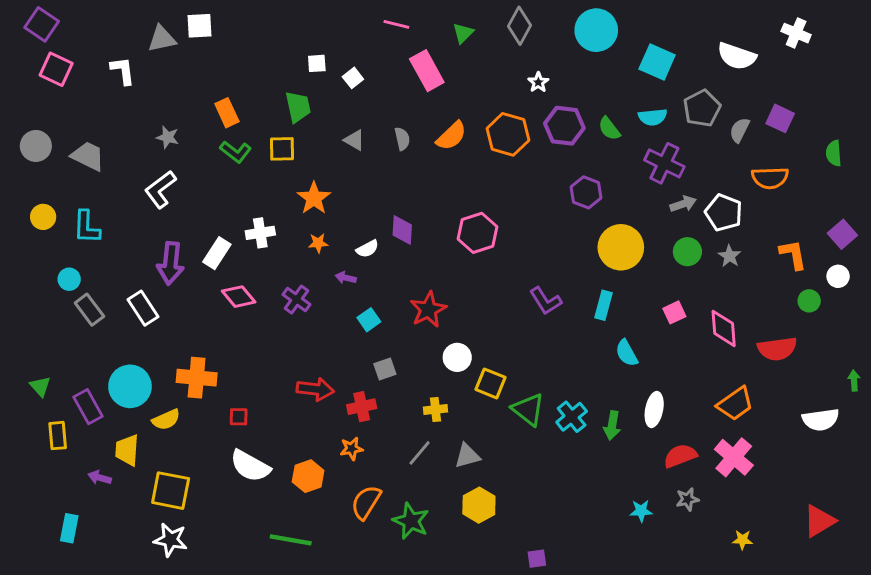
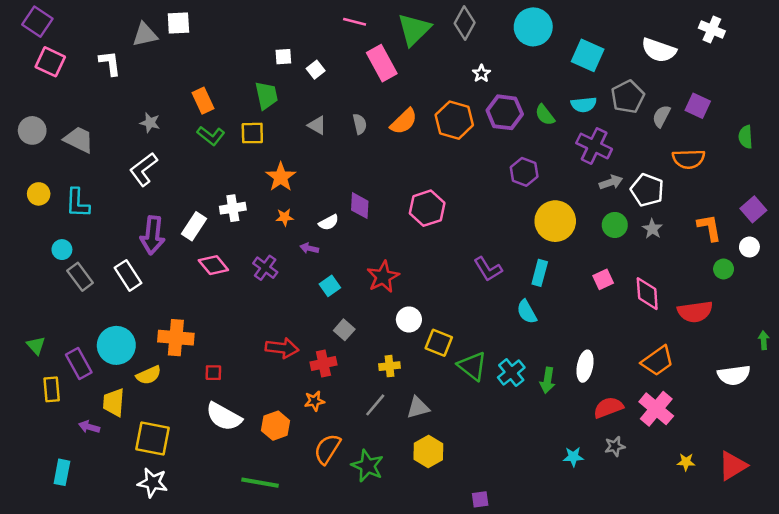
green triangle: (463, 33) -> (414, 29), size x1.8
cyan semicircle: (627, 353) -> (527, 312), moved
gray square: (385, 369) -> (344, 330), turned -30
yellow star: (742, 540) -> (686, 462), moved

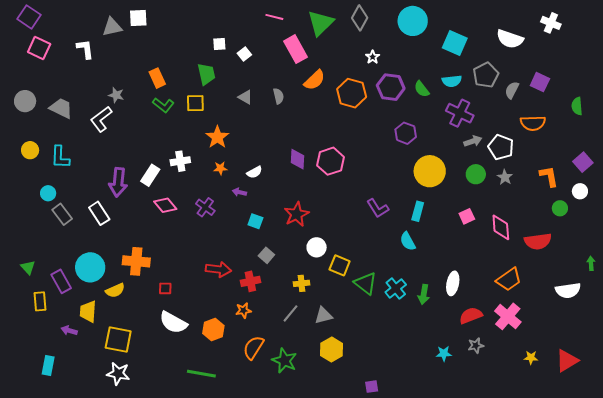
orange semicircle: (404, 121) -> (315, 80), moved
white L-shape: (144, 169) -> (101, 119), moved
purple diamond: (360, 206) -> (297, 159), moved
cyan square: (330, 286) -> (255, 221), turned -35

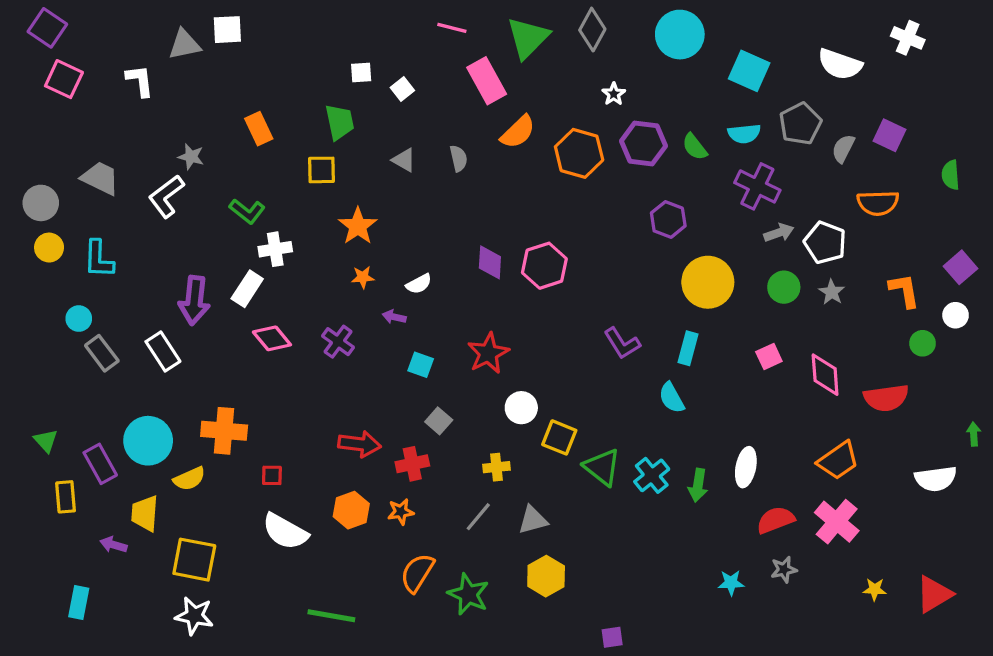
gray circle: (25, 101) -> (41, 203), moved
green L-shape: (163, 105) -> (247, 211), moved
white cross: (180, 161) -> (275, 249), moved
orange hexagon: (213, 329) -> (351, 510), moved

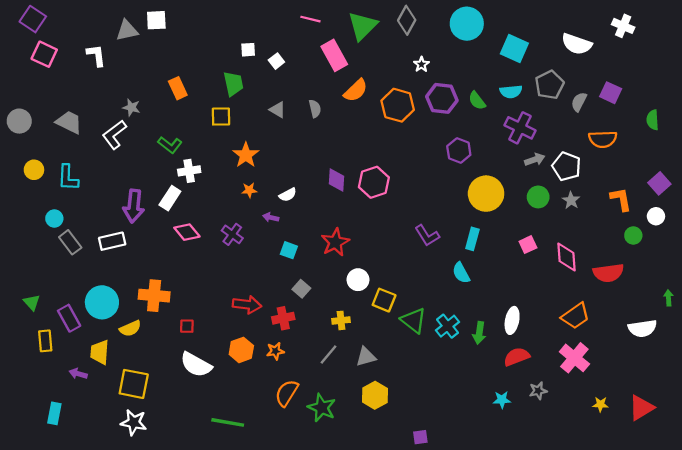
gray circle: (41, 203) -> (19, 121), moved
white rectangle: (163, 352) -> (112, 241), turned -70
red semicircle: (776, 520) -> (517, 357), moved

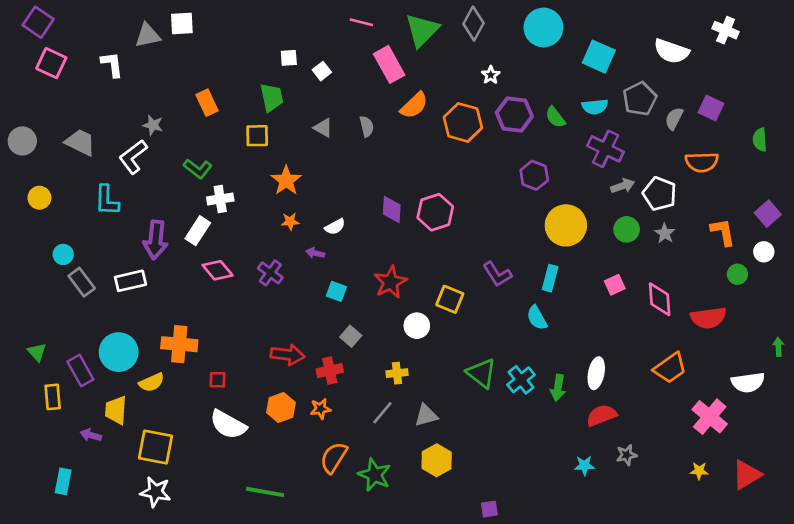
cyan L-shape: (68, 178) -> (107, 200), moved
yellow square: (384, 300) -> (450, 299), moved
pink cross: (574, 358) -> (710, 417), moved

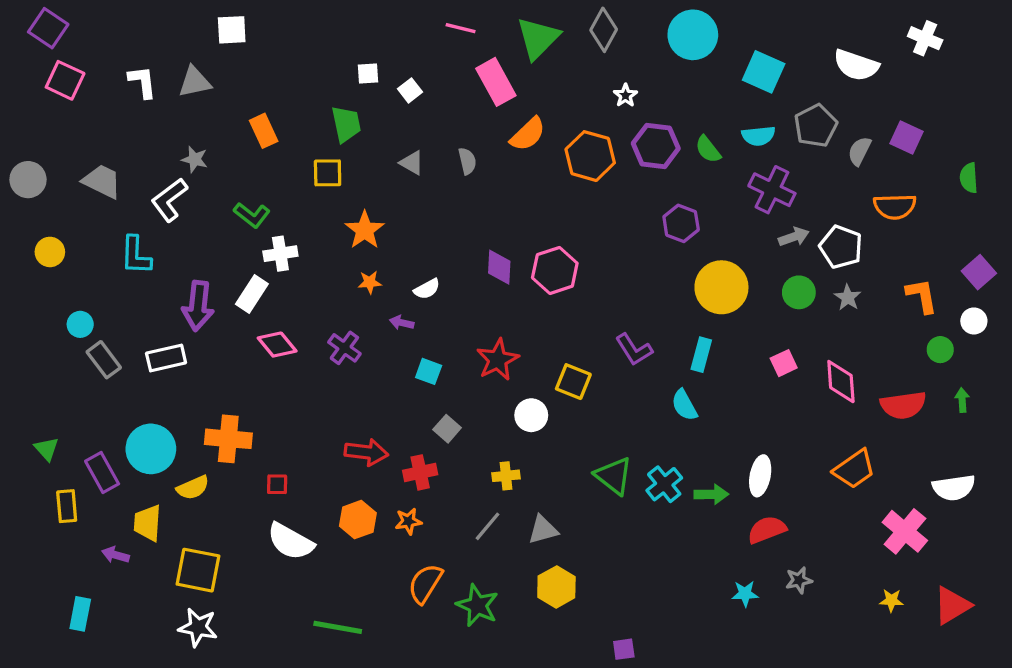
gray triangle: (148, 35) -> (195, 82), moved
green arrow: (778, 347) -> (962, 400), moved
green arrow: (558, 388) -> (711, 494), turned -100

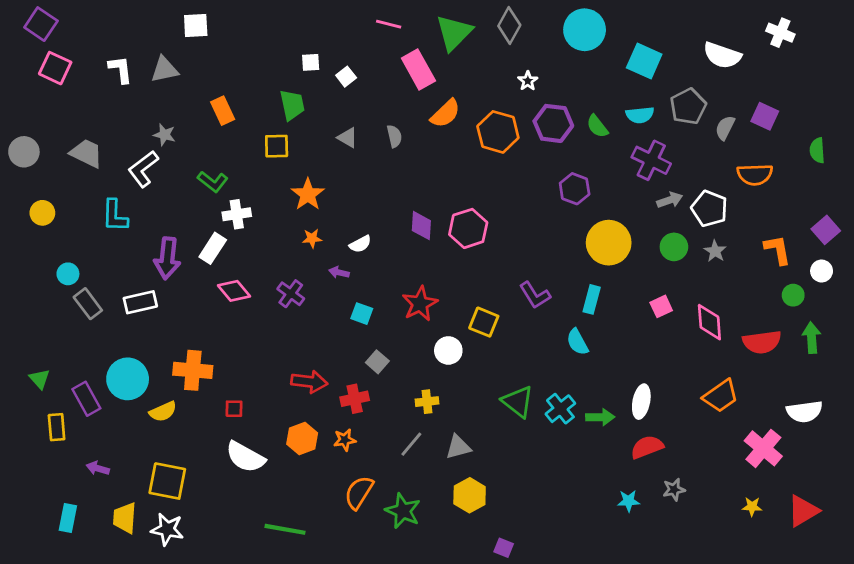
green arrow: (962, 400) -> (812, 338), size x1.5
yellow trapezoid: (147, 523) -> (125, 518), moved
purple square: (624, 649) -> (504, 548), moved, turned 30

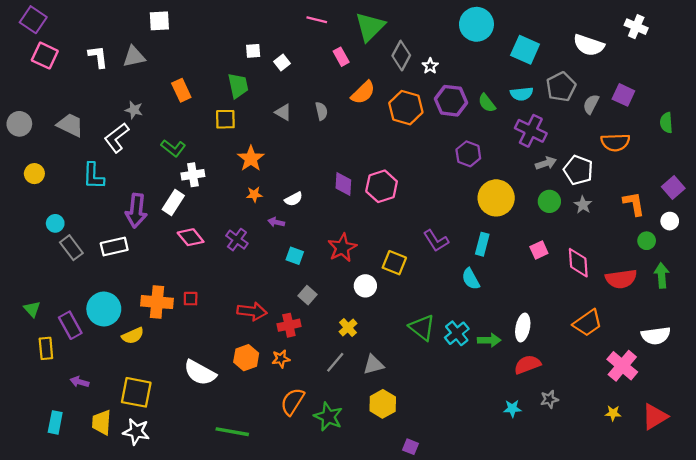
gray diamond: (509, 25) -> (401, 56), moved
pink rectangle: (418, 69) -> (341, 57), size x0.6
yellow cross: (427, 402) -> (348, 328), turned -36
red square: (234, 409) -> (191, 299), moved

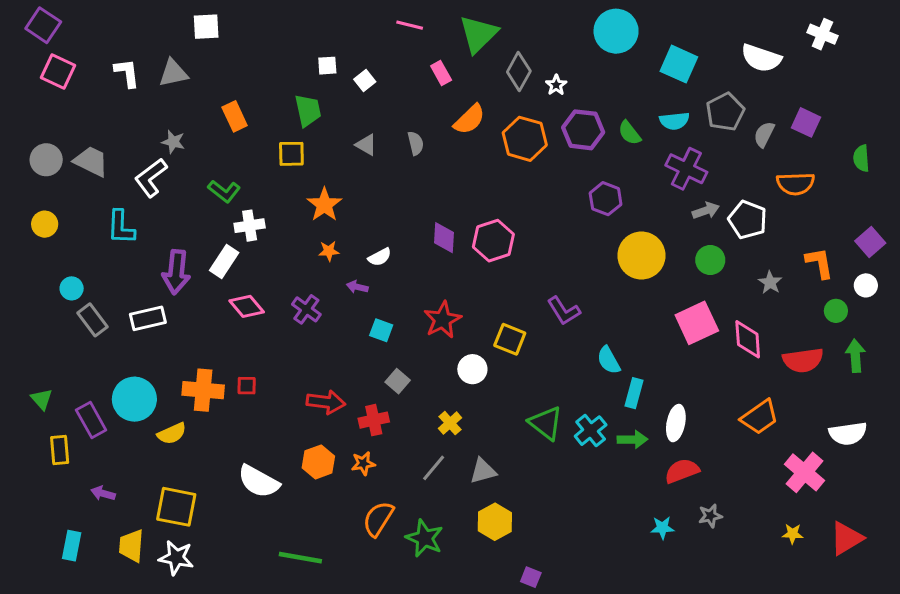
gray circle: (19, 124) -> (46, 160), moved
gray star: (583, 205) -> (770, 282), moved
cyan rectangle: (482, 244) -> (634, 393), moved
pink square: (539, 250) -> (697, 323), size x1.8

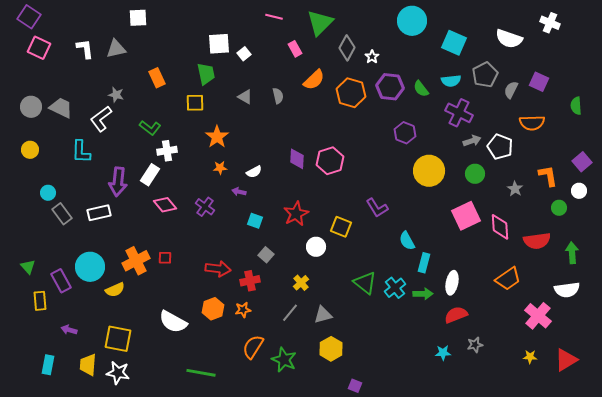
white square: (327, 66) -> (219, 44), size x1.6
green arrow: (855, 356) -> (572, 253), moved
orange cross: (203, 390) -> (136, 261), turned -32

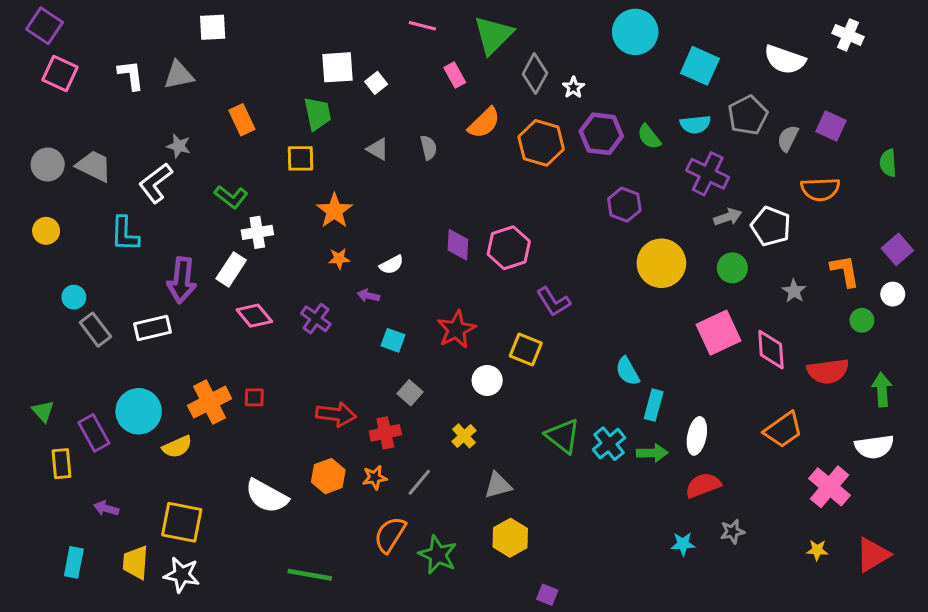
purple L-shape: (377, 208) -> (553, 302), moved
gray line: (290, 313) -> (419, 482), moved

